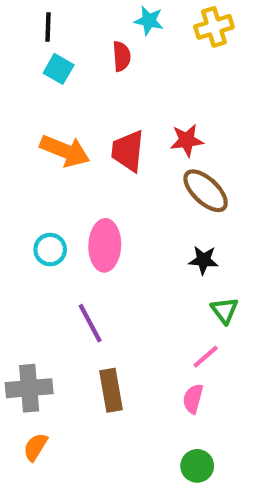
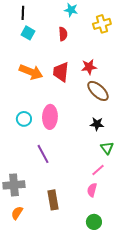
yellow cross: (214, 27) -> (102, 24), moved
red semicircle: (122, 56) -> (63, 34), moved
brown rectangle: (111, 390) -> (53, 200), moved

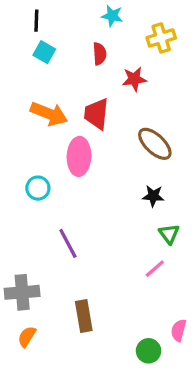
red star: (89, 67) -> (134, 79), moved
pink ellipse: (50, 117) -> (79, 156), moved
pink semicircle: (92, 190) -> (179, 330), moved

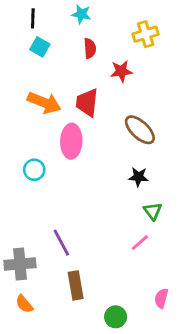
cyan star: (112, 16) -> (81, 14), moved
purple line: (68, 243) -> (61, 243), moved
orange semicircle: (27, 337) -> (24, 304), turned -72
green circle: (149, 351) -> (116, 317), moved

